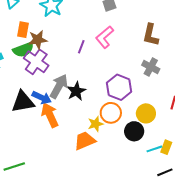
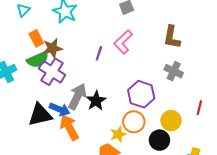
orange rectangle: (23, 30) -> (36, 38), turned -35

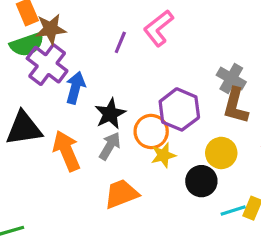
brown L-shape: (172, 37) -> (236, 106), moved
gray arrow: (77, 96) -> (110, 146), moved, size x0.7
blue arrow: (60, 109) -> (75, 88), moved, turned -102
orange circle: (134, 122) -> (151, 131), moved
yellow star: (118, 134) -> (163, 155), moved

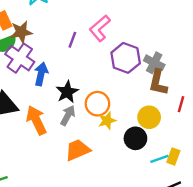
purple hexagon: (179, 109) -> (126, 58), moved

